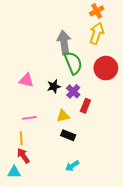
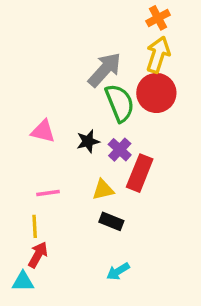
gray arrow: (64, 43) -> (105, 70), turned 50
red circle: (106, 68) -> (156, 93), moved
red rectangle: (85, 106) -> (140, 173), size x1.5
red arrow: (23, 156) -> (38, 255), turned 63

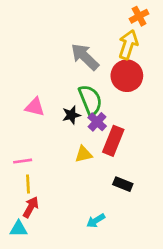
orange cross: (158, 18) -> (139, 16), moved
gray arrow: (105, 70) -> (85, 57), turned -88
green semicircle: (120, 103) -> (90, 100), moved
pink line: (48, 193) -> (23, 161), moved
black rectangle: (111, 221) -> (123, 184), moved

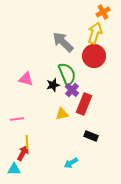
yellow line: (28, 184) -> (27, 142), moved

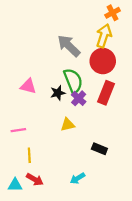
red rectangle: (84, 104) -> (106, 93), moved
red arrow: (23, 153) -> (35, 179), moved, turned 91

